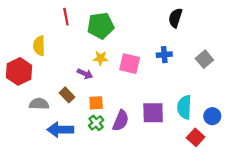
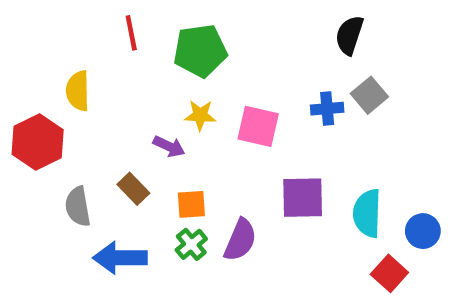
gray square: (204, 59) -> (369, 95), moved
gray semicircle: (39, 104) -> (78, 207), turned -102
purple square: (153, 113) -> (303, 198), moved

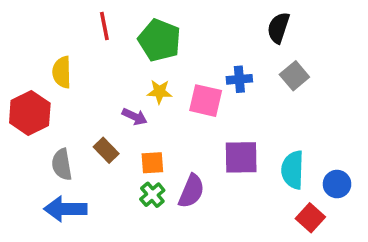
green pentagon: (200, 51) -> (159, 40), turned 30
blue cross: (327, 109) -> (239, 79), moved
blue arrow: (120, 258) -> (65, 209), moved

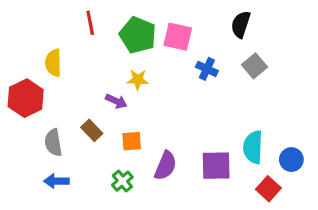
blue cross: (239, 79) -> (207, 69), turned 30
pink square: (206, 101) -> (178, 37), moved
purple square: (241, 157) -> (216, 166), moved
green cross: (152, 195) -> (122, 181), moved
blue arrow: (65, 209) -> (56, 181), size x0.7

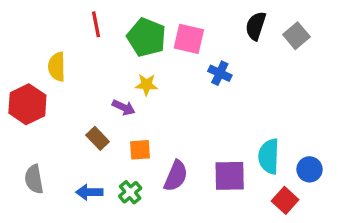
gray square: (255, 66) -> (296, 36), moved
gray semicircle: (53, 143) -> (34, 179), moved
blue arrow: (56, 181) -> (89, 192), moved

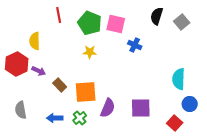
purple arrow: (124, 107) -> (39, 71), moved
orange square: (140, 150) -> (86, 92), size x1.6
cyan semicircle: (269, 156) -> (179, 79), moved

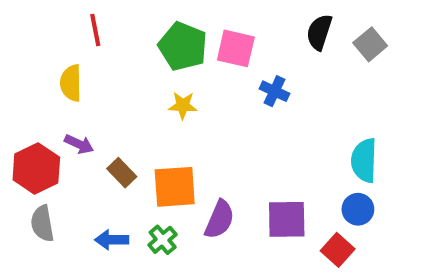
red line: (59, 15) -> (95, 30), moved
red hexagon: (17, 64) -> (36, 169), moved
blue circle: (190, 104) -> (358, 209), moved
red square: (175, 123) -> (338, 250), moved

